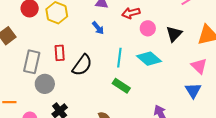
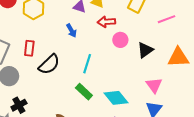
cyan diamond: (149, 59) -> (116, 98), moved
pink triangle: (199, 66) -> (154, 85), moved

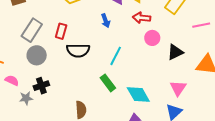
black semicircle: (49, 64) -> (78, 50), turned 35

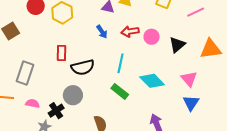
red arrow: (142, 18) -> (130, 31), moved
gray rectangle: (32, 30) -> (25, 73), moved
gray circle: (37, 55) -> (73, 95), moved
pink semicircle: (12, 80) -> (32, 103), moved
cyan diamond: (138, 94) -> (152, 81), moved

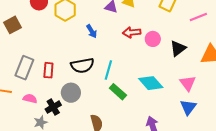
blue arrow: (102, 32) -> (92, 31), moved
red rectangle: (62, 53) -> (48, 70), moved
cyan line: (121, 63) -> (108, 70), moved

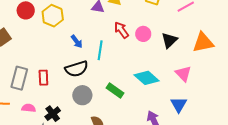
blue arrow: (92, 31) -> (77, 41), moved
red arrow: (132, 32) -> (121, 30), turned 66
cyan line: (108, 70) -> (100, 50), moved
gray circle: (71, 93) -> (82, 95), moved
blue triangle: (188, 107) -> (179, 105), moved

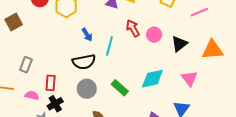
gray rectangle: (19, 78) -> (26, 65), size x0.7
red rectangle: (43, 78) -> (51, 83), moved
cyan diamond: (147, 78) -> (152, 79), turned -60

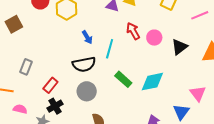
pink triangle: (189, 78) -> (198, 93), moved
red rectangle: (51, 83) -> (50, 85), turned 35
green rectangle: (120, 88) -> (123, 79), moved
pink semicircle: (32, 95) -> (20, 109), moved

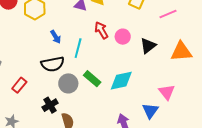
gray circle: (87, 91) -> (68, 83), moved
black cross: (55, 106) -> (50, 105), moved

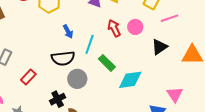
pink line: (168, 14) -> (170, 18), moved
pink circle: (123, 37) -> (135, 27), moved
green rectangle: (92, 79) -> (107, 63), moved

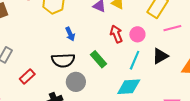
cyan line: (90, 44) -> (135, 60), moved
green rectangle: (107, 63) -> (98, 59), moved

